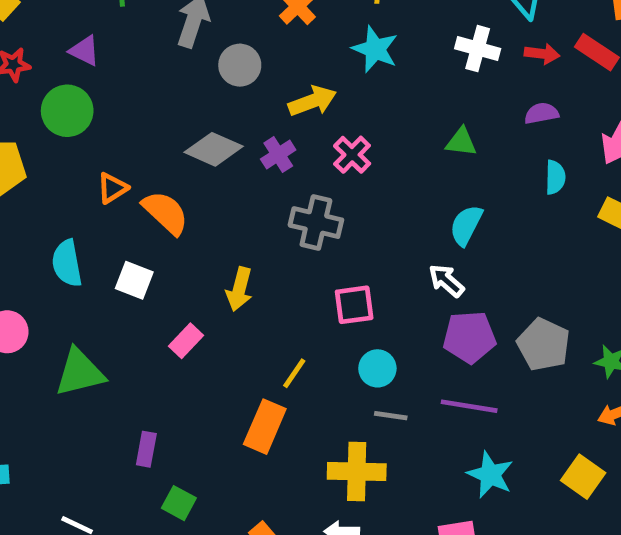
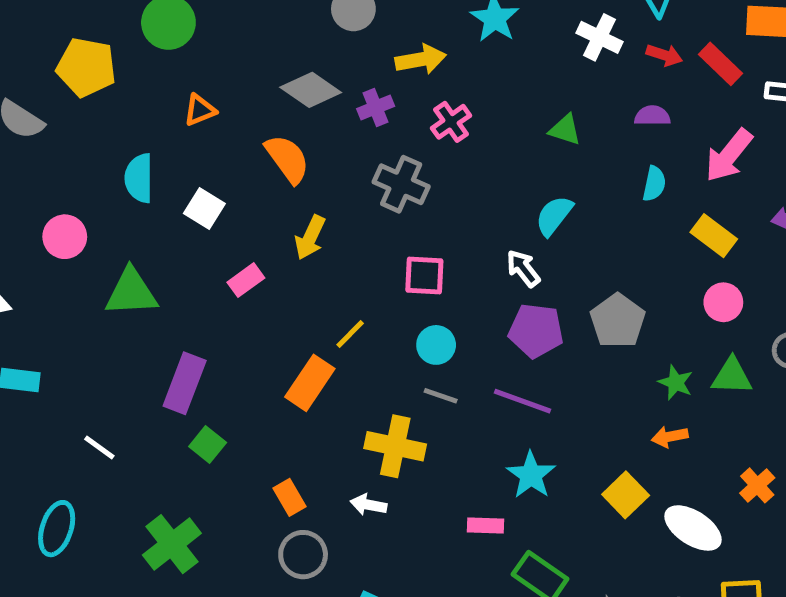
orange semicircle: (166, 213) -> (287, 159), moved
gray pentagon: (544, 344) -> (618, 321), moved
purple rectangle: (146, 449) -> (185, 383), size x1.6

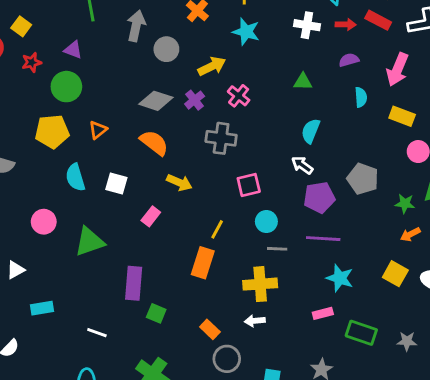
yellow pentagon: (86, 67) -> (52, 132), moved
yellow arrow: (310, 238) -> (179, 183), turned -75

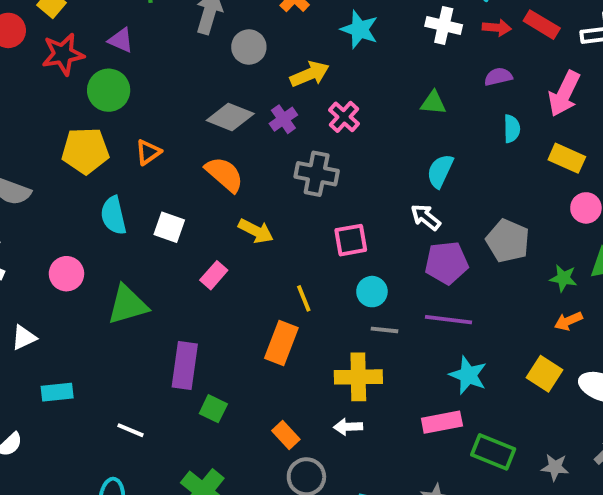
red star: (32, 62) -> (63, 54), size x1.5
yellow line: (217, 229) -> (304, 298), turned -54
pink rectangle: (323, 313) -> (442, 422), size x1.4

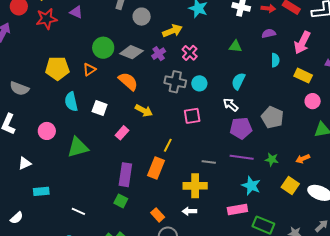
green circle: (109, 90) -> (103, 48), moved
green star: (563, 278) -> (272, 159), moved
cyan circle: (372, 292) -> (199, 83), moved
yellow line: (304, 298) -> (168, 145), turned 48
purple rectangle: (185, 366) -> (125, 175), moved

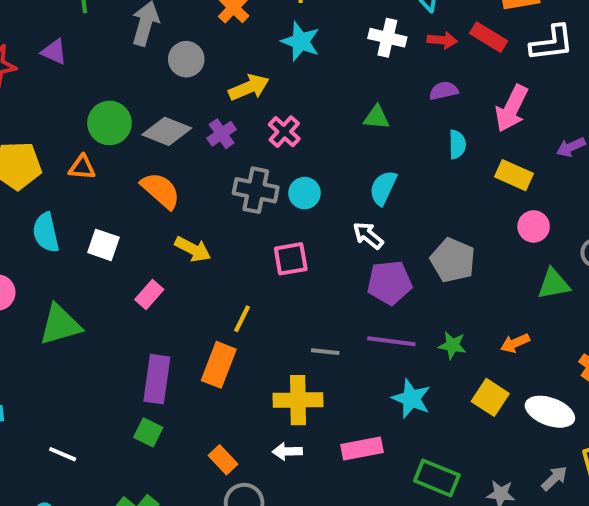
orange triangle: (89, 70) -> (82, 167), turned 40
pink rectangle: (237, 209) -> (362, 449), moved

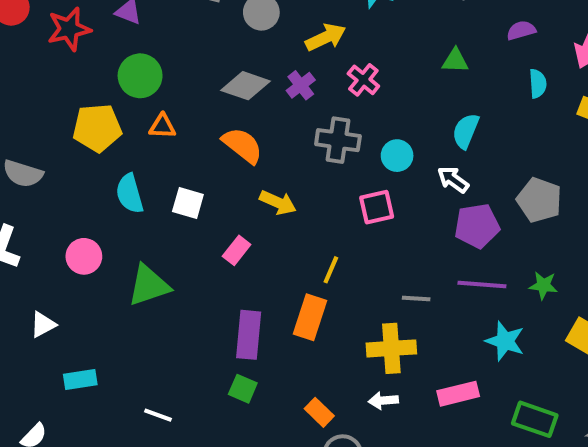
green circle: (109, 123) -> (140, 76), moved
cyan circle: (305, 193) -> (397, 156), moved

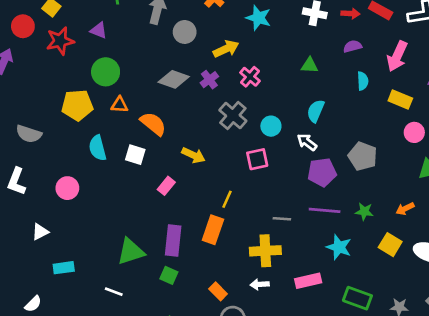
gray cross: (338, 140) -> (233, 115), turned 32
orange semicircle: (242, 145) -> (153, 124), moved
green triangle: (149, 285) -> (131, 252), moved

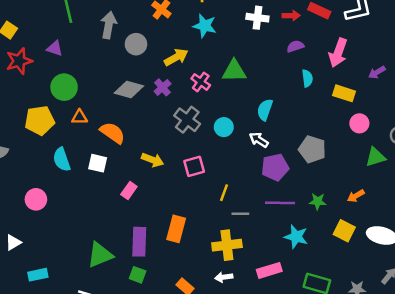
green triangle: (310, 65) -> (234, 71), moved, size x1.5
pink square: (257, 159) -> (194, 166), moved
yellow line: (227, 199) -> (224, 193), moved

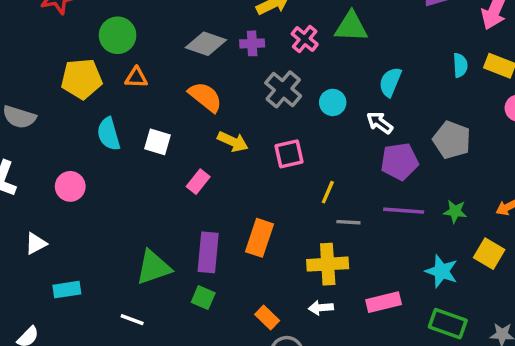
cyan semicircle: (307, 78) -> (460, 65), moved
purple cross: (163, 87) -> (252, 43), turned 35
orange semicircle: (113, 133) -> (205, 97), moved
cyan star: (296, 237) -> (442, 271), moved

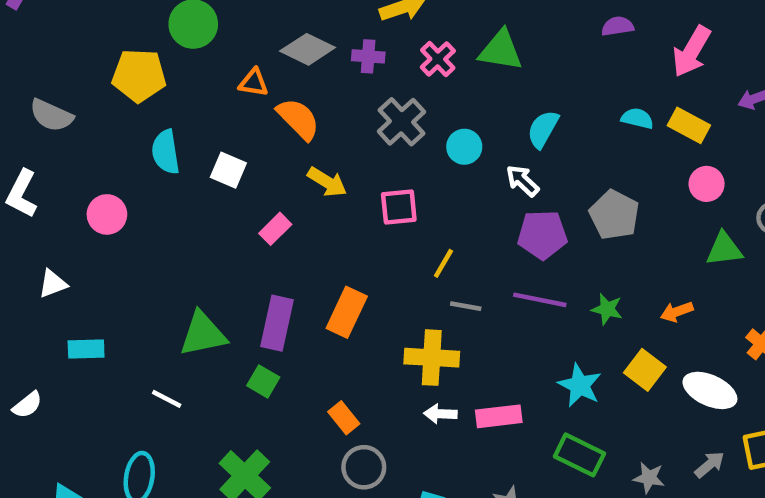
cyan semicircle: (460, 65) -> (637, 118), turned -80
orange triangle: (136, 78) -> (254, 83), moved
white arrow: (321, 308) -> (440, 414), moved

